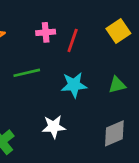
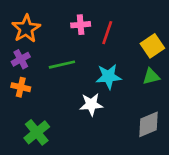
yellow square: (118, 31) -> (152, 46), moved
white star: (54, 127) -> (91, 104), moved

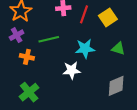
yellow square: (152, 46) -> (108, 17), moved
green triangle: (151, 77) -> (118, 49), turned 32
orange cross: (21, 87) -> (27, 57), moved

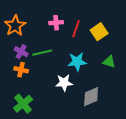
purple cross: (17, 35) -> (21, 52), moved, turned -32
gray diamond: (116, 86) -> (91, 97), moved

